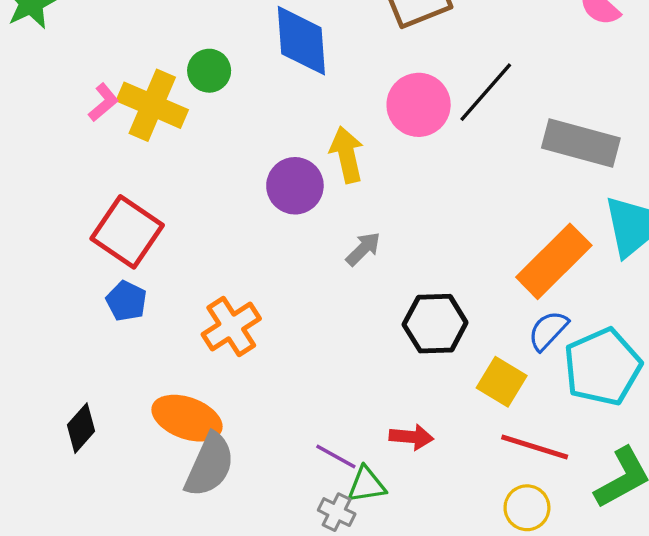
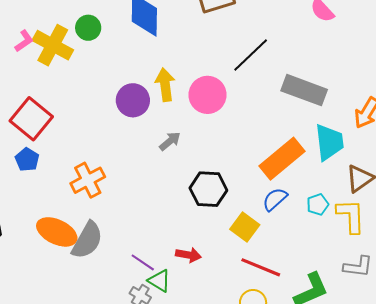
pink circle: (419, 105) -> (207, 95), moved
cyan pentagon: (603, 367) -> (318, 204), moved, size x0.5
gray semicircle: (210, 465) -> (87, 240), moved
green triangle: (367, 485) -> (159, 281), turned 35

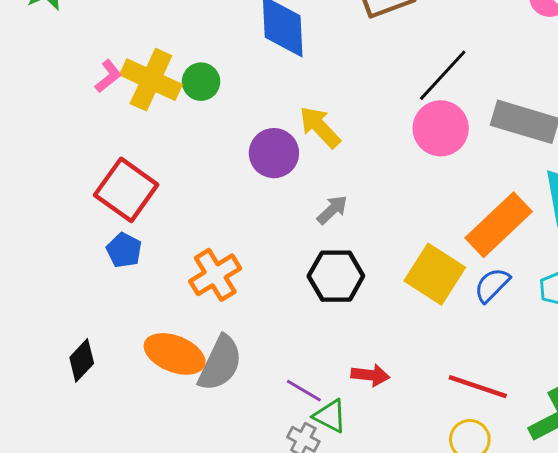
green circle: (88, 28) -> (201, 82), moved
yellow arrow: (165, 85) -> (320, 127), turned -32
pink circle: (207, 95) -> (441, 128), moved
black hexagon: (208, 189) -> (336, 276), moved
yellow square: (245, 227) -> (435, 274), moved, size x1.4

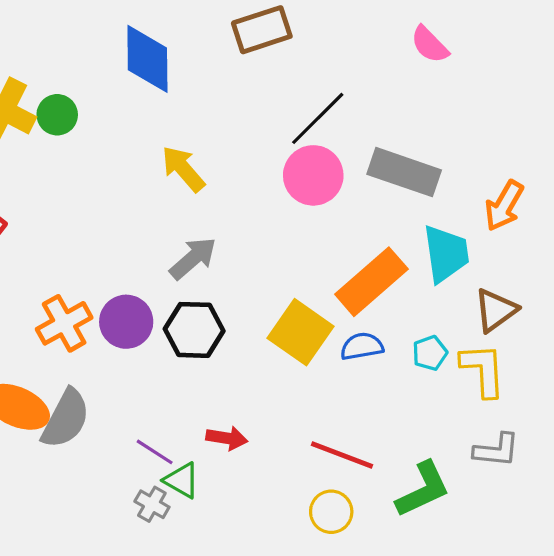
purple circle: (274, 153) -> (126, 322), moved
gray arrow: (332, 210) -> (193, 258), size x1.4
blue semicircle: (492, 285) -> (362, 346), turned 33

